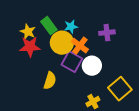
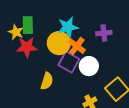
green rectangle: (49, 26) -> (28, 25), moved, turned 36
cyan star: (71, 27) -> (68, 27), size x1.5
yellow star: (28, 32) -> (16, 32), moved

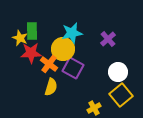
purple cross: (104, 33) -> (108, 39), turned -35
orange cross: (77, 46) -> (49, 64), moved
white circle: (89, 66) -> (118, 72), moved

